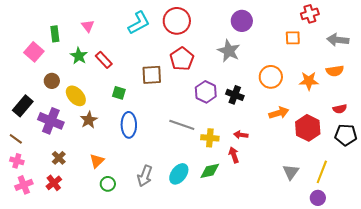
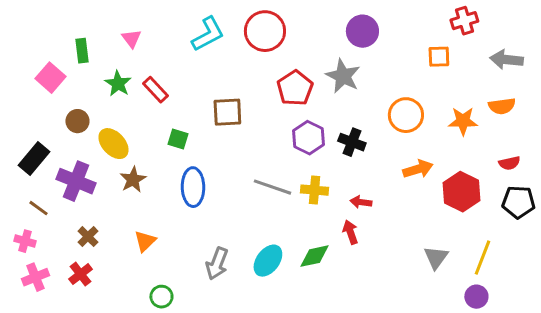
red pentagon: (182, 59) -> (295, 88), moved
yellow cross: (210, 138) -> (314, 190), moved
brown line: (16, 139) -> (38, 208), moved
green circle: (108, 184) -> (161, 297), moved

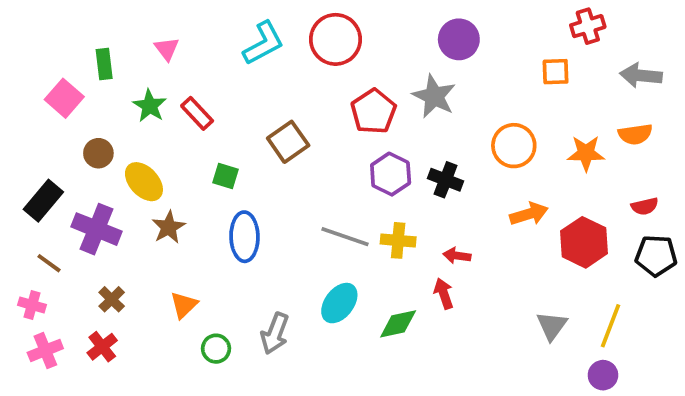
brown square: (227, 112) -> (288, 142), turned -32
cyan ellipse: (268, 261) -> (339, 303), moved
green circle: (161, 297) -> (216, 349), moved

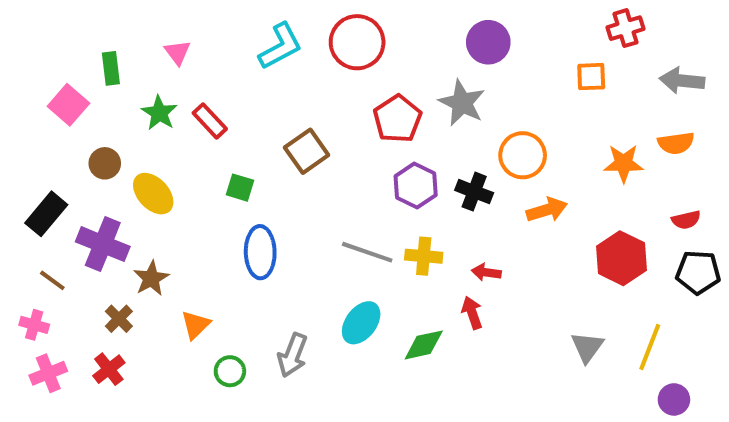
orange circle: (514, 146) -> (523, 155), moved
orange arrow: (529, 214) -> (547, 210), moved
brown star: (169, 227) -> (151, 278), moved
purple circle: (603, 375) -> (674, 399), moved

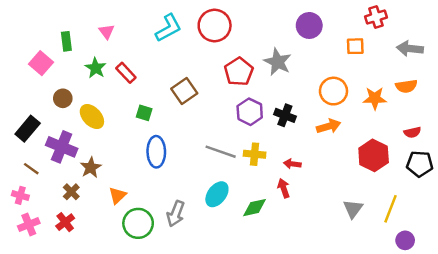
purple circle: (488, 42) -> (309, 25), moved
orange circle: (523, 155) -> (333, 91), moved
green circle: (230, 371) -> (138, 223), size x1.6

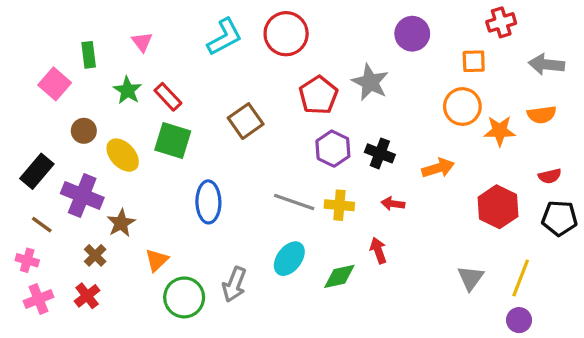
orange circle: (333, 91) -> (462, 107), moved
green square: (144, 113) -> (173, 140), moved, size x1.6
red arrow: (292, 164) -> (393, 204), moved
purple circle: (405, 240) -> (519, 320), moved

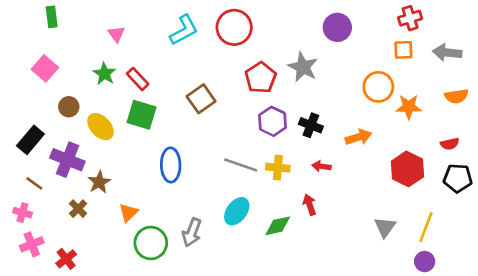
green rectangle: (89, 55) -> (52, 17), moved
orange square: (474, 61) -> (403, 50), moved
orange semicircle: (542, 115) -> (456, 96), moved
red cross: (87, 296) -> (66, 259), moved

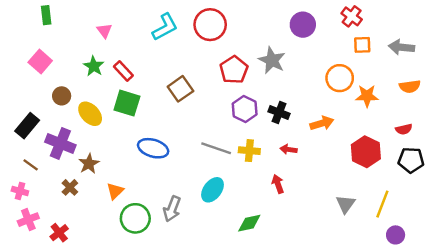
red cross: (410, 18) -> (352, 16), moved, turned -36
blue ellipse: (171, 165) -> (153, 148), turned -72
green diamond: (278, 226) -> (249, 223), moved
purple circle: (425, 262) -> (396, 235), moved

